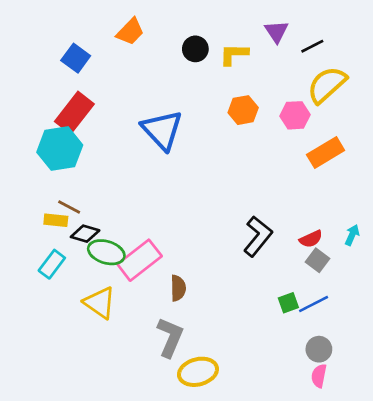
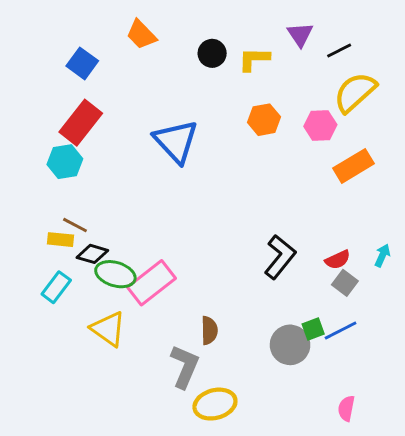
orange trapezoid: (130, 32) -> (141, 35), turned 92
cyan hexagon: (60, 149) -> (65, 162), size x0.7
brown semicircle: (178, 288) -> (209, 330), moved
gray circle: (319, 349) -> (290, 345), moved, size x1.4

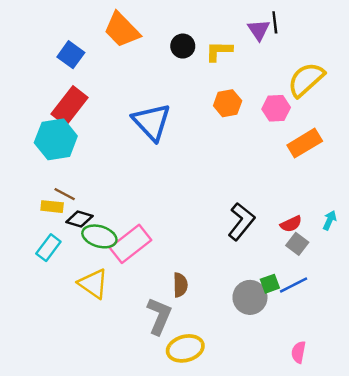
orange trapezoid: (141, 35) -> (122, 30), size x1.4
black line: (339, 50) -> (275, 22), moved, turned -70
cyan hexagon: (65, 162) -> (56, 139), size x1.4

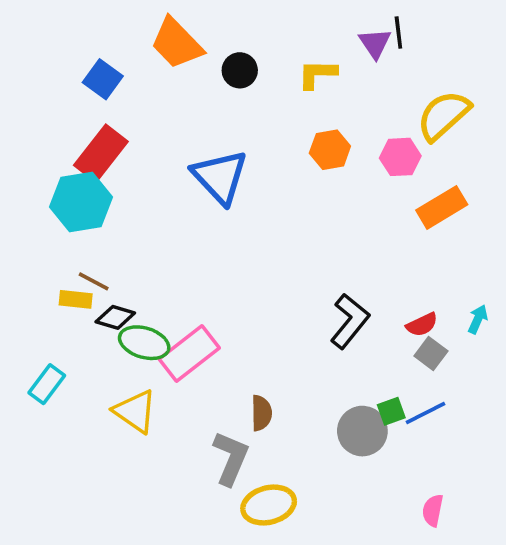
black circle: (183, 46) -> (240, 70), moved
cyan rectangle: (48, 248) -> (47, 384), moved

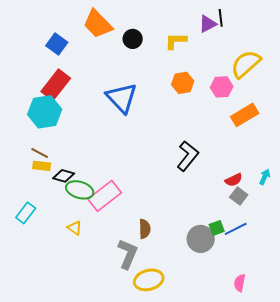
purple triangle: (375, 43) -> (208, 24), turned 36
brown line: (94, 281) -> (40, 153), moved
black L-shape: (350, 321) -> (188, 156), moved
yellow triangle: (135, 411) -> (75, 228), size x0.6

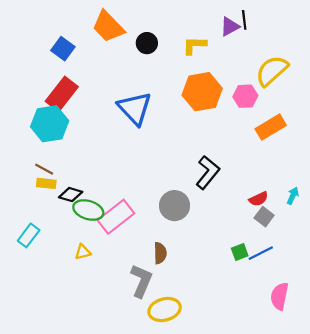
orange hexagon: (183, 83) -> (202, 92), size x1.6
yellow triangle: (75, 228) -> (83, 252), turned -49
gray circle: (201, 239) -> (175, 206), moved
pink semicircle: (240, 283) -> (280, 296), moved, size x1.4

